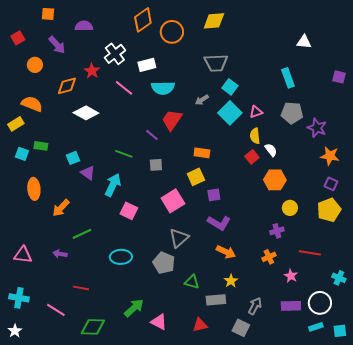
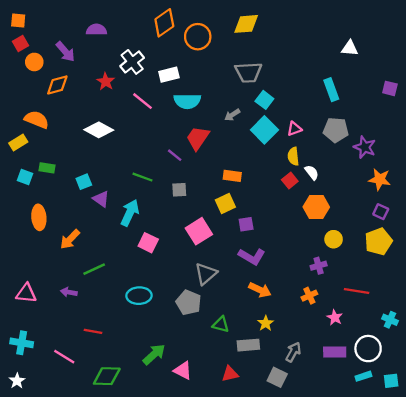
orange square: (48, 14) -> (18, 21), moved
orange circle: (35, 65) -> (34, 62), moved
orange diamond: (67, 86) -> (57, 85), moved

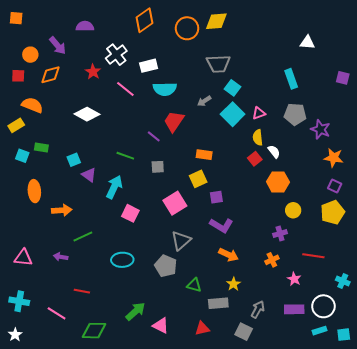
orange circle: (198, 37) -> (187, 28), moved
red square: (20, 44) -> (18, 76), moved, turned 32
orange arrow: (70, 239) -> (62, 210), turned -138

